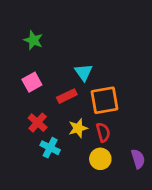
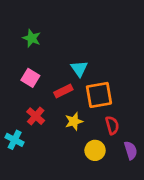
pink square: (32, 82) -> (30, 78), turned -30
red semicircle: (103, 132) -> (112, 125), moved
cyan cross: (50, 148) -> (15, 140), moved

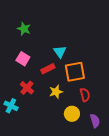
purple semicircle: (131, 150) -> (95, 121), moved

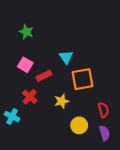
red rectangle: (48, 69) -> (44, 76), moved
red semicircle: (85, 95) -> (103, 110), moved

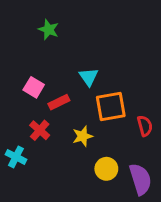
green star: (26, 32) -> (49, 30), moved
red semicircle: (103, 110) -> (145, 126), moved
purple semicircle: (105, 133) -> (140, 179), size x1.5

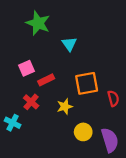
green star: (49, 30) -> (38, 23), size x1.5
cyan triangle: (89, 77) -> (69, 44), moved
pink square: (34, 87) -> (26, 68), turned 35

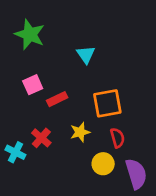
green star: (38, 23) -> (30, 34), moved
red semicircle: (113, 98) -> (117, 138), moved
red cross: (31, 102) -> (41, 138), moved

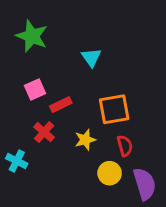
red cross: (41, 138) -> (44, 132), moved

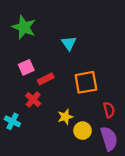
yellow star: (85, 140) -> (65, 117), moved
red semicircle: (125, 146) -> (109, 110), moved

